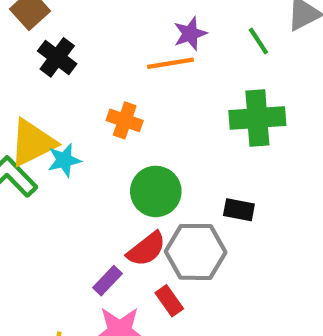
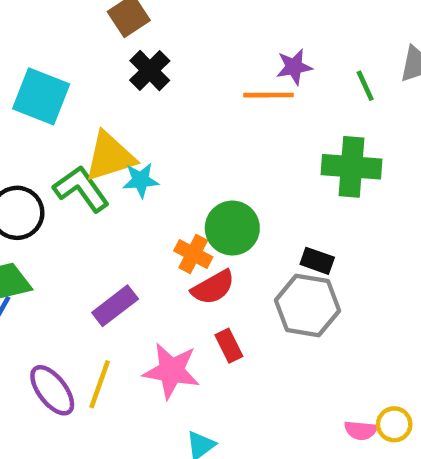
orange cross: (125, 120) -> (193, 254), moved
gray hexagon: (196, 252) -> (307, 305), moved
purple rectangle: (107, 281) -> (115, 306), moved, size x1.4

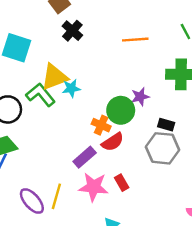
purple star: (294, 67) -> (140, 97), moved
purple rectangle: (115, 306) -> (85, 157), moved
red rectangle: (229, 346) -> (122, 183), moved

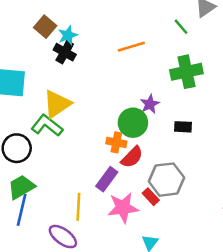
cyan star: (71, 88) -> (68, 35), moved
gray hexagon: (163, 148) -> (166, 180), moved
yellow line: (56, 196) -> (78, 207), moved

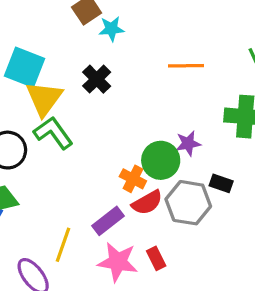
black cross: (65, 52) -> (97, 79), moved
yellow triangle: (57, 104) -> (44, 98), moved, turned -36
gray hexagon: (166, 180) -> (188, 203), moved

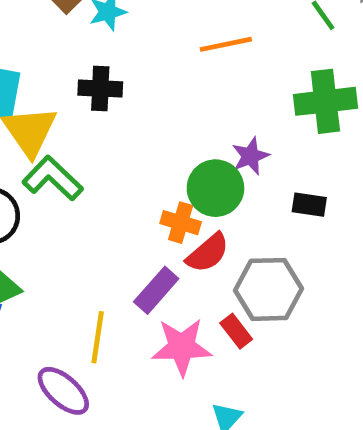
black cross: (97, 79) -> (100, 89), turned -32
gray hexagon: (188, 203) -> (269, 289), moved

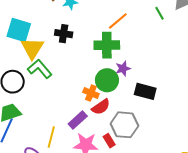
orange line: (226, 44) -> (118, 21), turned -35
green cross: (325, 101) -> (107, 45), moved
black rectangle: (309, 205) -> (145, 91), size x1.5

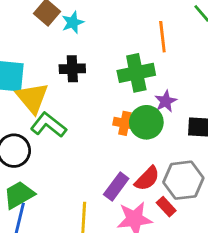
orange line: (118, 21) -> (162, 37), moved, turned -45
orange cross: (91, 93) -> (125, 123), moved
red semicircle: (101, 107) -> (147, 179), moved

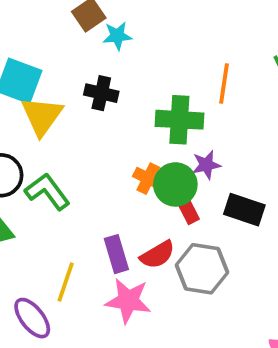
green L-shape: (48, 125) -> (47, 191), moved
purple rectangle: (116, 186) -> (116, 254), turned -68
red rectangle: (166, 207) -> (188, 211), moved

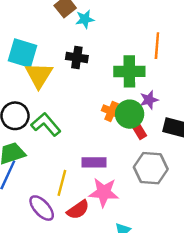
purple rectangle: (116, 254) -> (94, 162), turned -70
red semicircle: (157, 255) -> (78, 210), moved

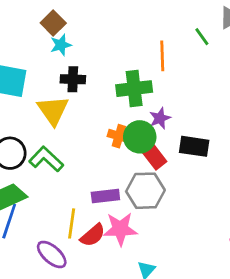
cyan star: (85, 19) -> (61, 45), moved
yellow triangle: (39, 75) -> (53, 110), moved
red rectangle: (139, 131) -> (153, 154), size x1.5
gray hexagon: (151, 168) -> (145, 191), moved
red semicircle: (78, 210) -> (93, 235), moved

